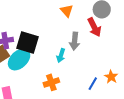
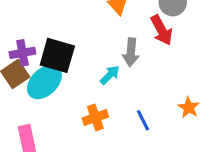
cyan arrow: (61, 55) -> (110, 75), turned -152
blue line: (93, 84) -> (143, 120), moved, turned -56

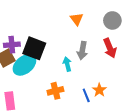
red arrow: (162, 30) -> (110, 48), moved
cyan arrow: (110, 75) -> (67, 64), turned -64
orange star: (189, 107) -> (99, 90), moved

